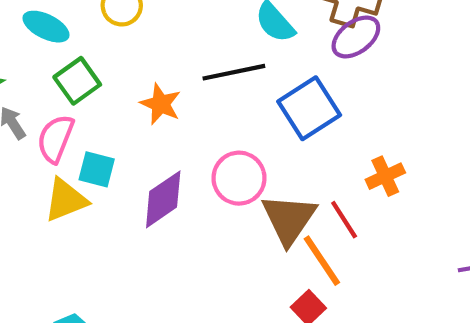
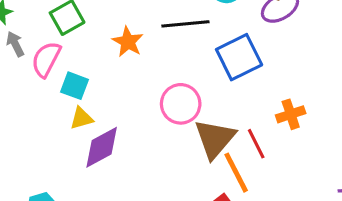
purple diamond: (163, 199) -> (102, 147), moved
yellow triangle: (66, 200) -> (81, 118), moved, size x0.7

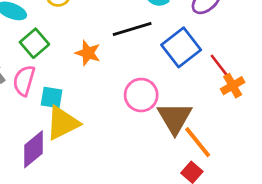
yellow triangle: (81, 118) -> (63, 123), size x1.8
red line: (256, 144) -> (220, 66), moved
purple diamond: (102, 147) -> (33, 149), moved

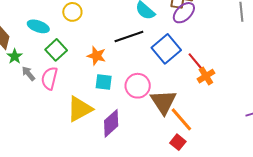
cyan square: (52, 97) -> (104, 82), moved
purple diamond: (33, 149) -> (111, 123), moved

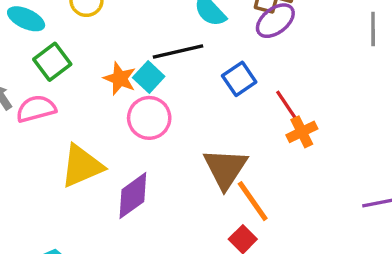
blue square: (166, 49) -> (239, 79), size x0.7
pink semicircle: (49, 78) -> (36, 109), turned 55
cyan square: (104, 82) -> (149, 77), moved, turned 30
pink circle: (138, 86) -> (149, 118), moved

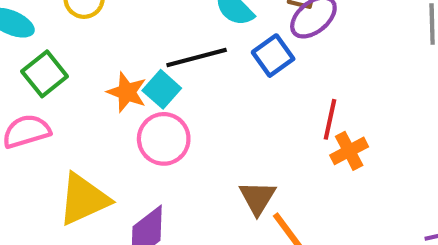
blue square: (239, 79) -> (273, 56), moved
red line: (287, 105) -> (330, 119), turned 48
brown triangle: (225, 168) -> (258, 198), size x0.7

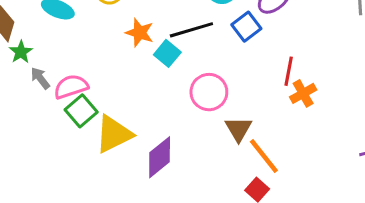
green square: (45, 74) -> (81, 111), moved
orange star: (127, 92) -> (140, 33), moved
pink circle: (164, 139) -> (209, 92), moved

